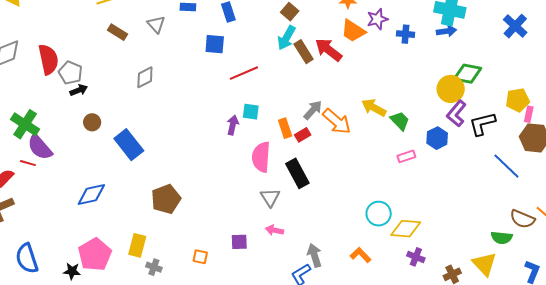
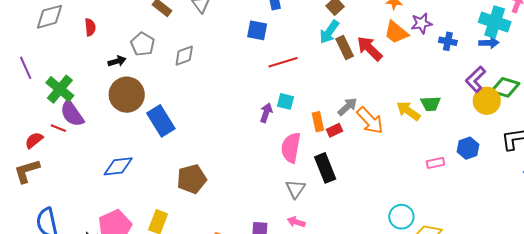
red semicircle: (48, 59) -> (90, 27), size x0.6
gray pentagon: (70, 73) -> (143, 44), moved
purple L-shape: (456, 114) -> (476, 79), moved
green trapezoid: (400, 121) -> (431, 104), moved, turned 125
brown circle: (92, 122) -> (127, 95), size x2.0

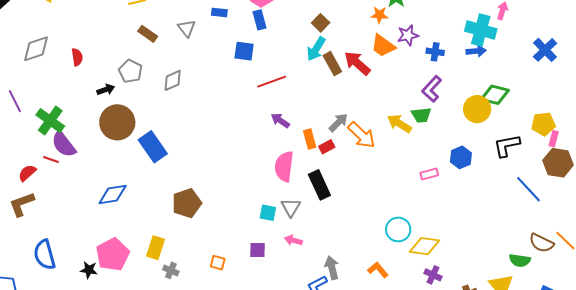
purple L-shape: (476, 79) -> (432, 89), moved
cyan square: (286, 101) -> (268, 213), moved
purple arrow: (266, 113) -> (280, 121), moved, turned -72

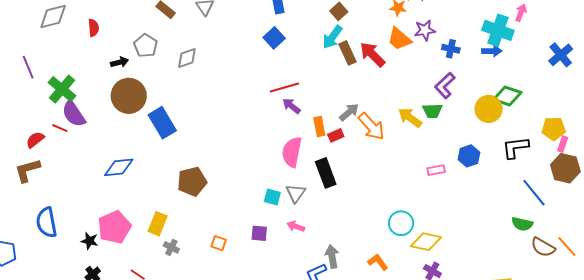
blue square: (244, 51) -> (274, 38), moved, turned 35
red line: (272, 82) -> (284, 88), moved
green semicircle: (520, 260) -> (522, 224), moved

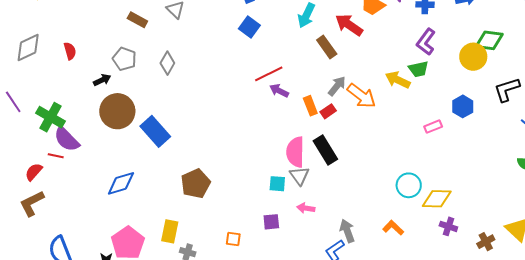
brown rectangle: (347, 53) -> (327, 47), moved
gray diamond: (187, 58) -> (167, 63), turned -30
pink semicircle: (292, 152) -> (295, 152), moved

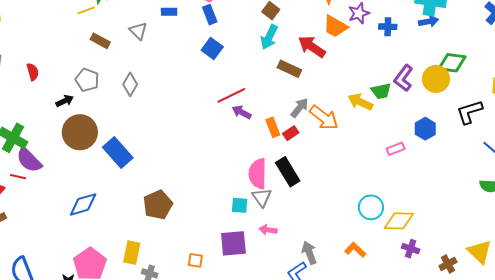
purple L-shape: (426, 42) -> (404, 78), moved
brown rectangle: (327, 47) -> (289, 69), turned -30
purple square: (271, 222) -> (233, 243), size x1.6

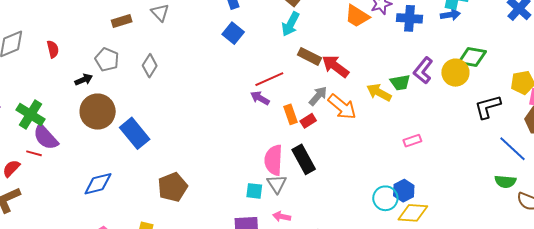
blue cross: (388, 27) -> (410, 18), size x1.4
brown rectangle: (100, 41) -> (122, 21), turned -48
red arrow: (312, 47) -> (335, 66), moved
red line: (231, 95) -> (269, 79), moved
blue hexagon: (425, 129) -> (404, 191), moved

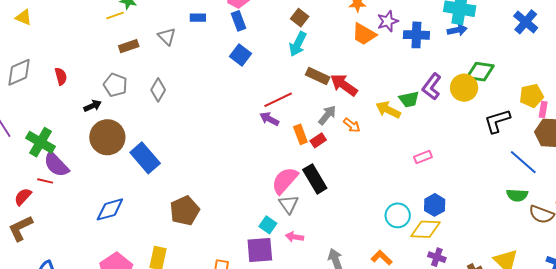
orange arrow: (342, 107) -> (352, 125), size x0.6
pink semicircle: (274, 160) -> (285, 181), turned 40
cyan square: (254, 191) -> (268, 225), moved, turned 30
blue hexagon: (404, 191) -> (435, 205), moved

